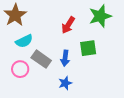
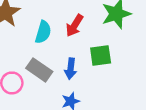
cyan semicircle: (24, 41) -> (43, 32), moved, turned -48

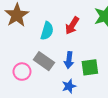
green square: (101, 56) -> (90, 67), moved

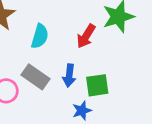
red arrow: (72, 26) -> (86, 36), moved
blue star: (69, 86) -> (82, 111), moved

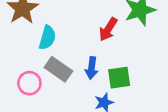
cyan semicircle: (40, 36) -> (47, 38), moved

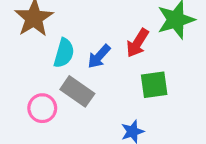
blue arrow: (92, 68) -> (99, 56), moved, turned 35
green square: (119, 78) -> (154, 85), moved

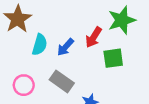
green square: (154, 85) -> (113, 58), moved
gray rectangle: (77, 91) -> (62, 81), moved

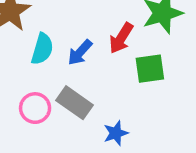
pink circle: (24, 85) -> (35, 108), moved

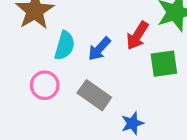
pink circle: (35, 108) -> (45, 85), moved

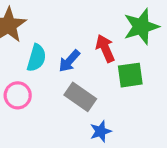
red arrow: (137, 36) -> (105, 48), turned 124
gray rectangle: (94, 95) -> (80, 97), moved

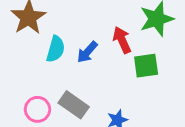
pink circle: (18, 95) -> (37, 109), moved
gray rectangle: (80, 97) -> (74, 105), moved

